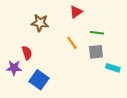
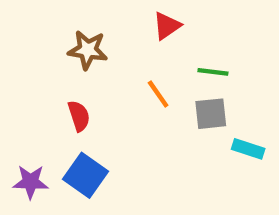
red semicircle: (27, 53) -> (79, 116), moved
purple star: (14, 68) -> (31, 182), moved

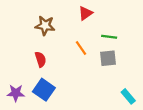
cyan rectangle: (248, 149) -> (128, 96), moved, turned 32

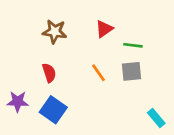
red triangle: (85, 13) -> (104, 29), moved
orange line: (81, 48) -> (99, 73), moved
purple star: (16, 93) -> (18, 102), moved

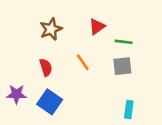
brown star: (55, 32) -> (51, 29), turned -30
orange line: (99, 73) -> (83, 62), moved
cyan rectangle: (156, 118) -> (129, 109), moved, turned 48

